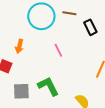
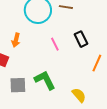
black rectangle: (90, 27) -> (81, 39), moved

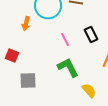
orange arrow: (16, 40) -> (26, 24), moved
green L-shape: (45, 80) -> (68, 68), moved

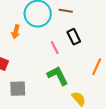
black rectangle: (91, 34) -> (74, 37), moved

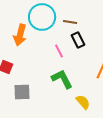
brown line: (66, 11) -> (70, 22), moved
orange arrow: (16, 32) -> (20, 35), size x1.5

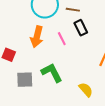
orange arrow: (20, 35) -> (37, 37), moved
green L-shape: (62, 79) -> (52, 73), moved

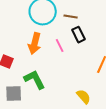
green L-shape: (52, 73) -> (35, 80), moved
gray square: (25, 80) -> (14, 94), moved

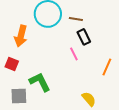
orange arrow: (35, 44) -> (21, 36), moved
pink line: (60, 46) -> (74, 54), moved

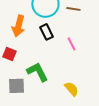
black rectangle: (84, 37) -> (46, 32), moved
yellow semicircle: (89, 99) -> (71, 89), moved

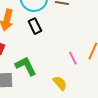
pink line: (71, 44) -> (73, 58), moved

